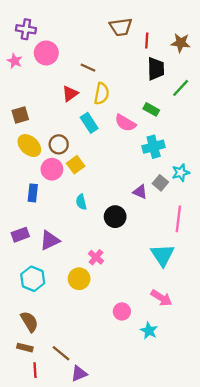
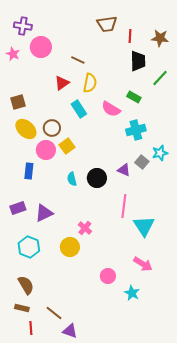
black circle: (115, 217) -> (97, 178), moved
pink line: (178, 219) -> (124, 206), moved
purple triangle: (79, 374) -> (70, 331), turned 42

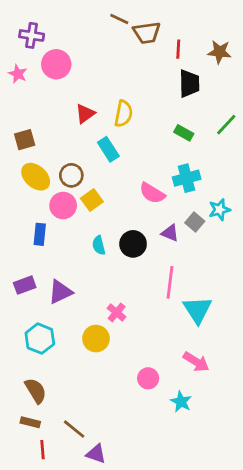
brown line: (78, 60) -> (119, 19), moved
green line: (160, 78) -> (226, 125), moved
pink semicircle: (111, 109) -> (152, 193), moved

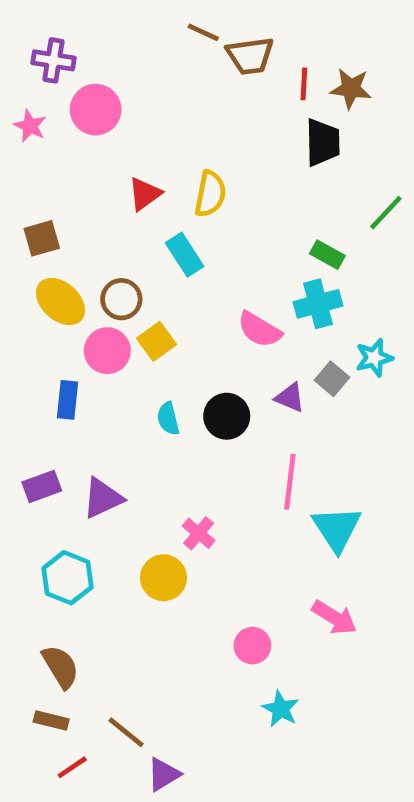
brown star: (219, 52) -> (351, 89), moved
green rectangle: (184, 133) -> (327, 255), moved
cyan star: (181, 402) -> (281, 709), moved
red line: (43, 450) -> (72, 767), turned 60
purple triangle: (96, 454) -> (163, 774), turned -50

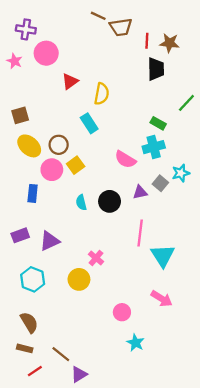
red triangle: (145, 194) -> (70, 81), moved
purple triangle: (290, 397) -> (140, 192), turned -35

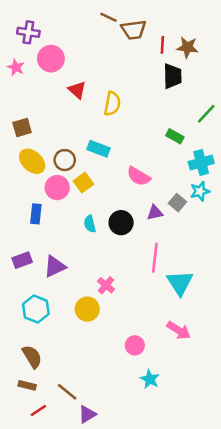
red triangle: (70, 81) -> (77, 90), turned -42
cyan rectangle: (89, 123) -> (98, 149), moved, turned -36
cyan cross: (154, 147) -> (201, 163), moved

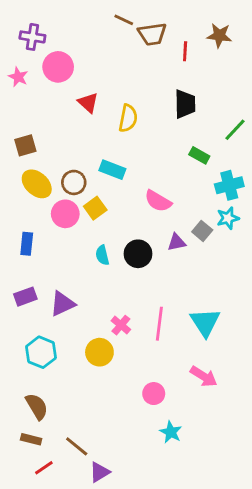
brown star: (187, 47) -> (219, 36), moved
black trapezoid: (172, 76) -> (185, 104), moved
blue rectangle: (36, 214) -> (27, 244), moved
pink line: (155, 258) -> (159, 324), moved

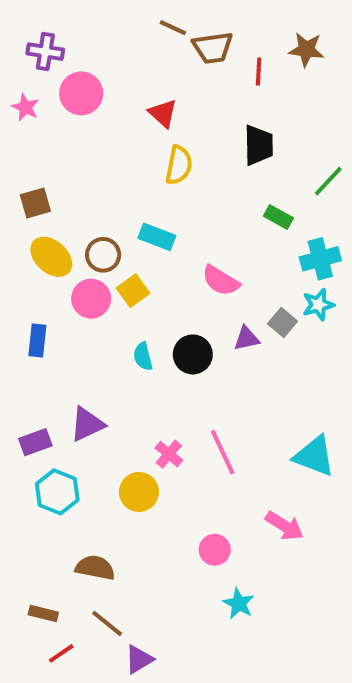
red triangle: (88, 103) -> (163, 113), moved
purple rectangle: (25, 297) -> (35, 442), moved
cyan triangle: (205, 322) -> (314, 456), moved, turned -36
pink line: (159, 324) -> (223, 452), turned -32
brown semicircle: (37, 406) -> (95, 568), moved, turned -48

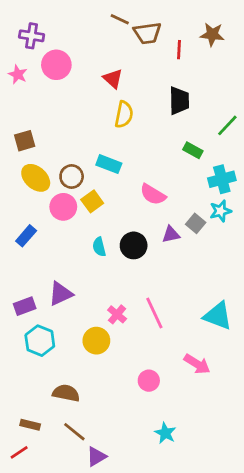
blue rectangle: (37, 341) -> (26, 236), turned 35
cyan star: (239, 604) -> (165, 433), moved
red line: (61, 653) -> (19, 452), moved

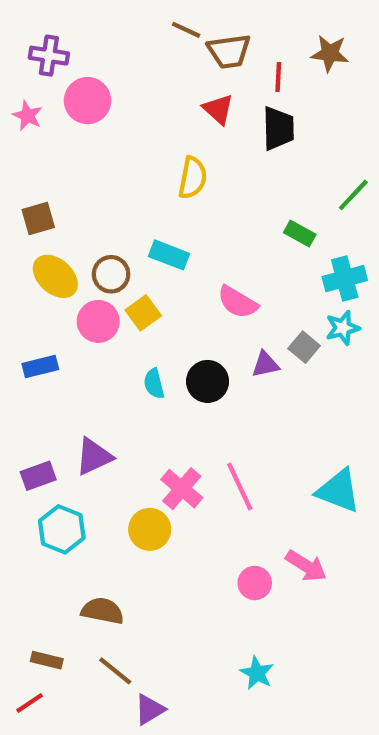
red triangle: (113, 79) -> (218, 109), moved
black trapezoid: (179, 101) -> (278, 128), moved
blue rectangle: (26, 236) -> (40, 366), turned 35
pink cross: (117, 314) -> (182, 489), size x1.4
pink circle: (149, 381) -> (255, 583), moved

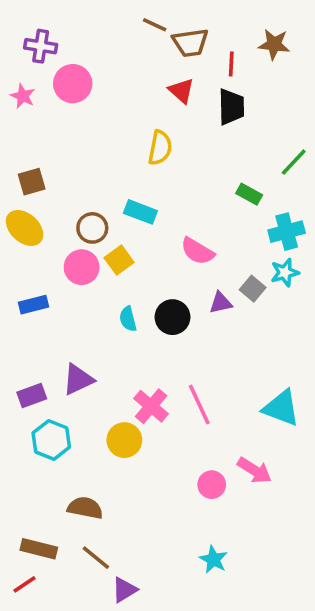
yellow ellipse: (55, 276) -> (25, 228), moved
brown rectangle: (47, 660) -> (39, 549), size x1.4

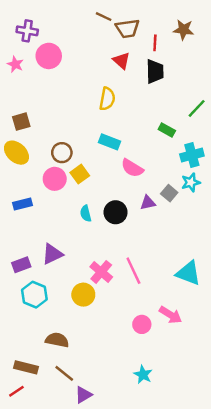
cyan rectangle: (140, 212) -> (110, 142), moved

